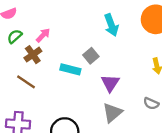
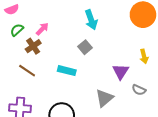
cyan arrow: (111, 25) -> (91, 20), moved
cyan rectangle: (70, 69) -> (67, 71), moved
purple triangle: (110, 83) -> (121, 72), moved

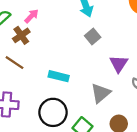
gray square: (85, 47) -> (93, 36), moved
cyan rectangle: (67, 71) -> (59, 76), moved

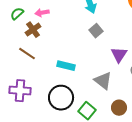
pink arrow: (31, 16) -> (42, 13), turned -144
gray triangle: (101, 93) -> (103, 81), turned -42

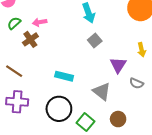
brown line: (27, 54) -> (14, 71), moved

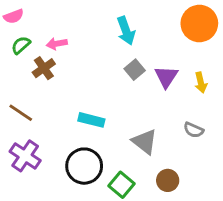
purple triangle: (118, 65) -> (166, 77), moved
purple cross: (17, 102) -> (25, 156), turned 30

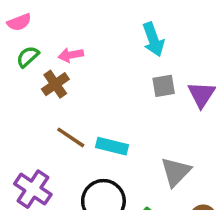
gray square: (135, 70) -> (164, 86), turned 30
brown line: (21, 113) -> (71, 137), moved
gray triangle: (145, 142) -> (176, 172), turned 36

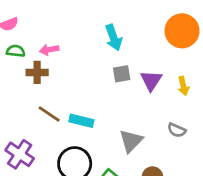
green semicircle: (28, 57) -> (16, 51), turned 48
brown cross: (55, 84) -> (37, 72), turned 35

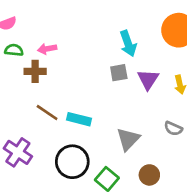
cyan arrow: (114, 38) -> (128, 43), moved

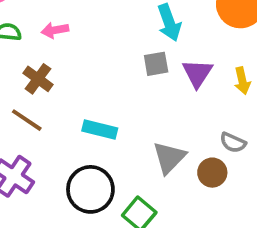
brown cross: (35, 71) -> (38, 79), moved, turned 36
brown line: (47, 113) -> (27, 120), moved
brown circle: (149, 175) -> (212, 173), moved

